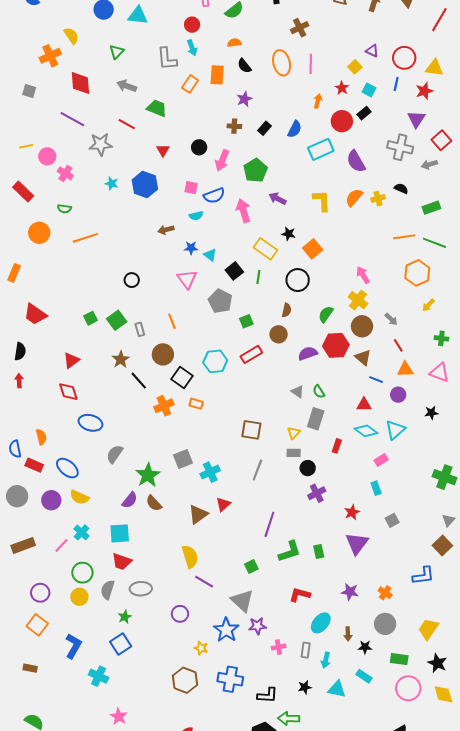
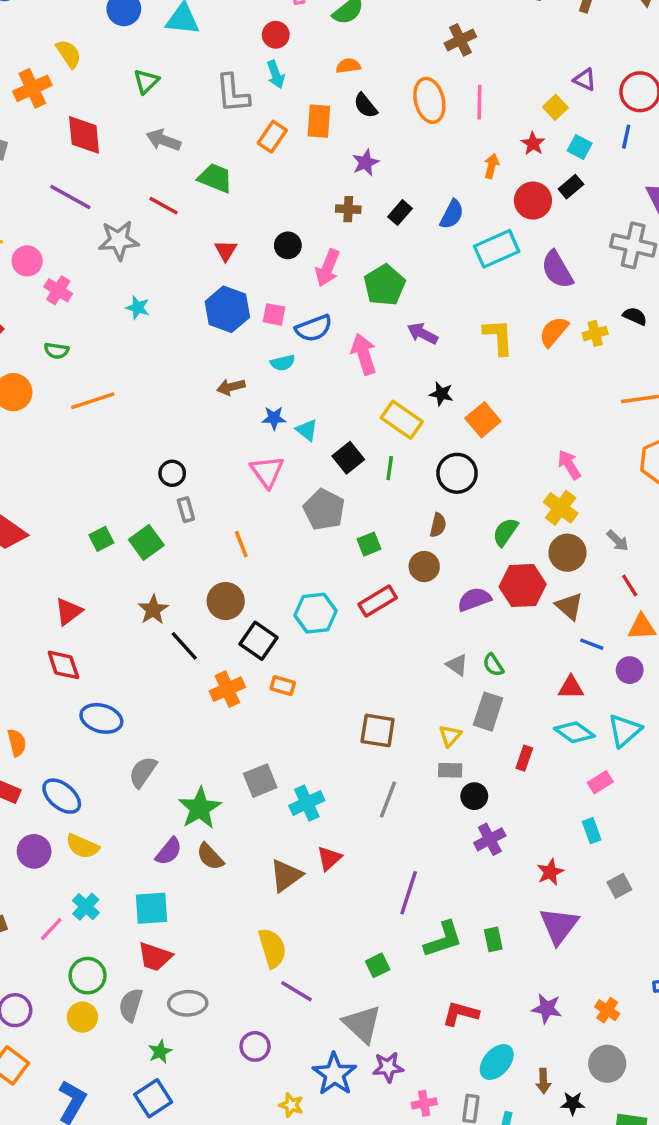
blue hexagon: (145, 184) -> (227, 309), moved
gray rectangle: (140, 329) -> (186, 510), moved

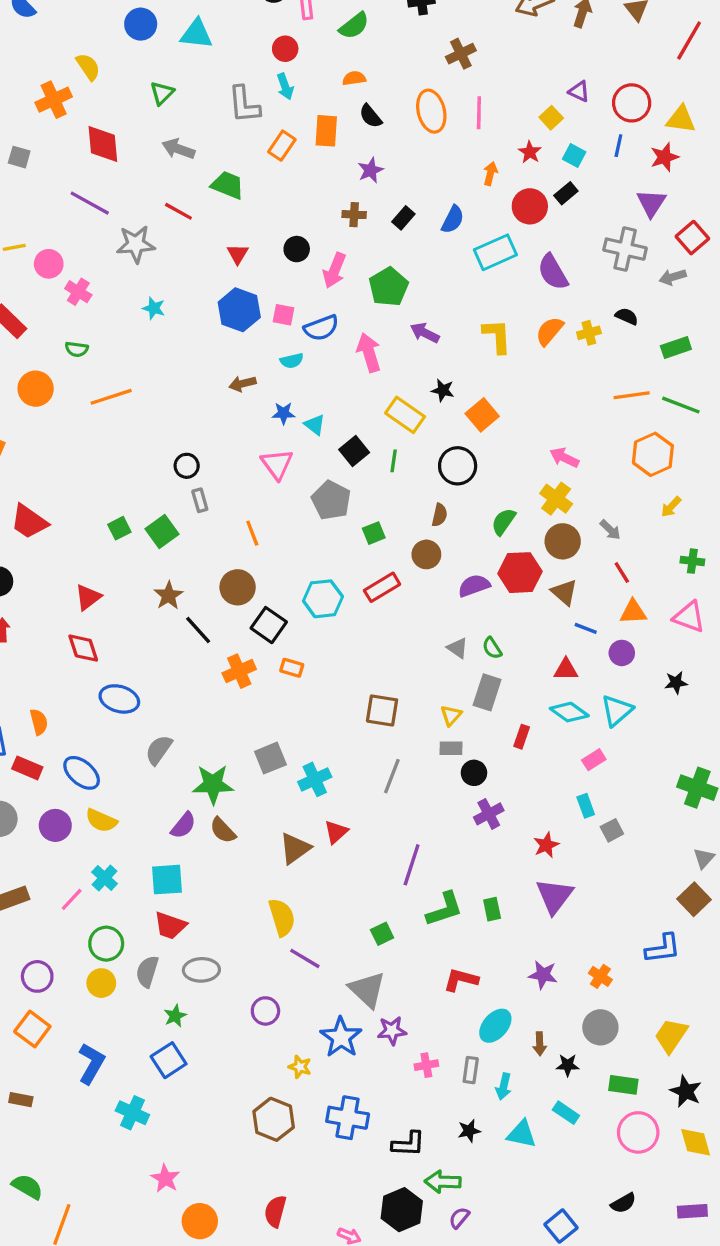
pink arrow: (569, 465) -> (564, 458), turned -32
green star: (200, 808) -> (213, 784), turned 30
gray square: (619, 886) -> (612, 830), moved

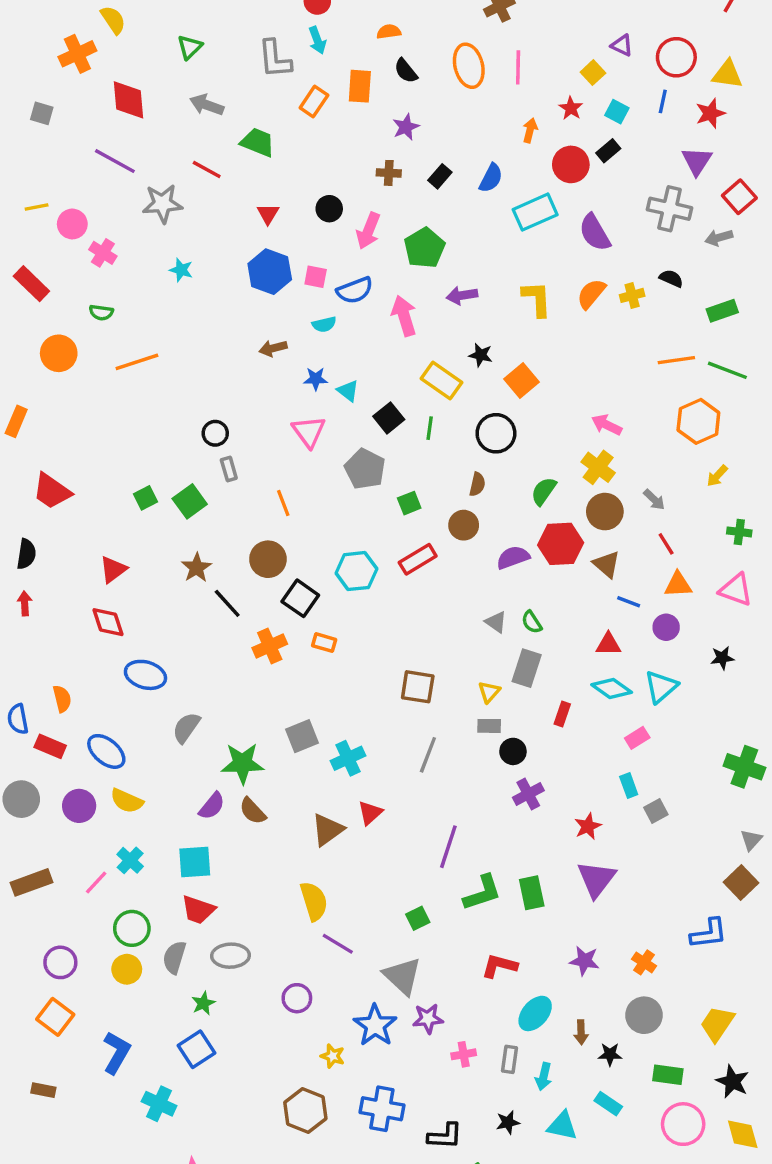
purple arrow: (425, 333) -> (462, 295), turned -36
green rectangle: (492, 909) -> (532, 893), size x1.4

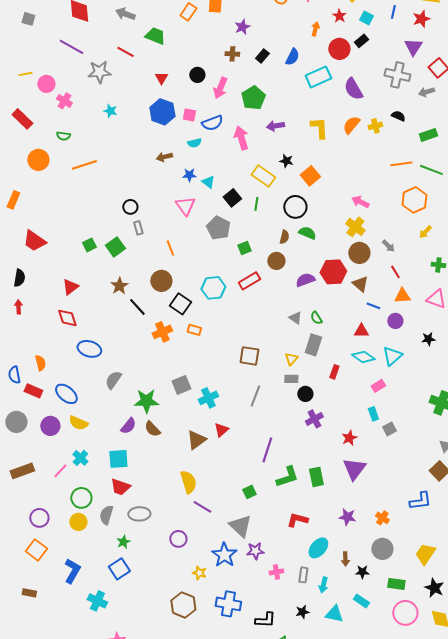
green semicircle: (544, 491) -> (307, 233), moved, turned 78

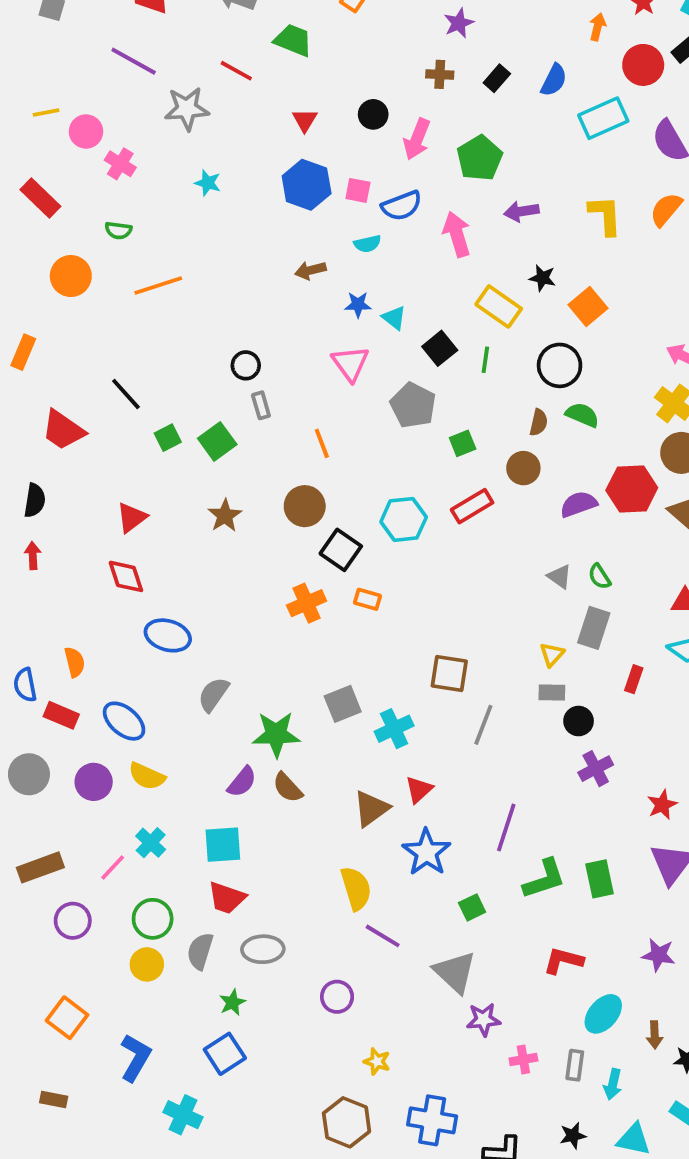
black line: (137, 307) -> (126, 394), moved
brown square: (249, 356) -> (449, 673), moved
purple circle: (39, 518) -> (73, 921), moved
blue star: (224, 555) -> (426, 852), moved

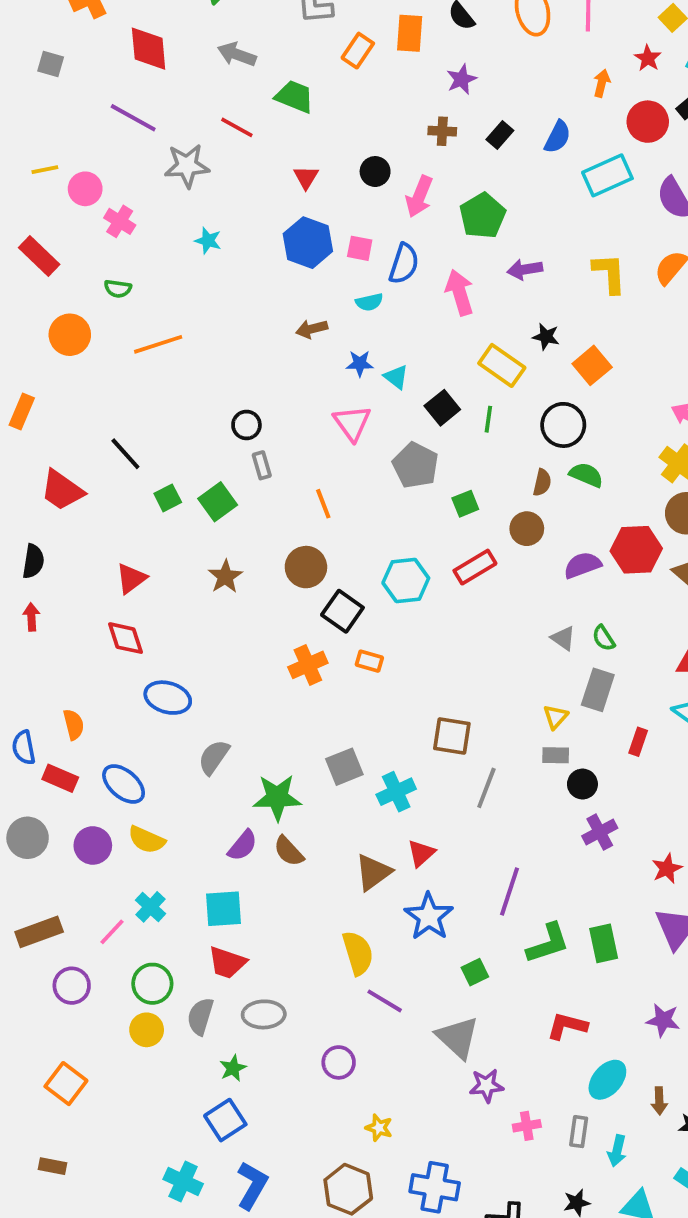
blue semicircle: (402, 206) -> (404, 264), turned -51
blue L-shape: (135, 1058) -> (252, 1185), moved

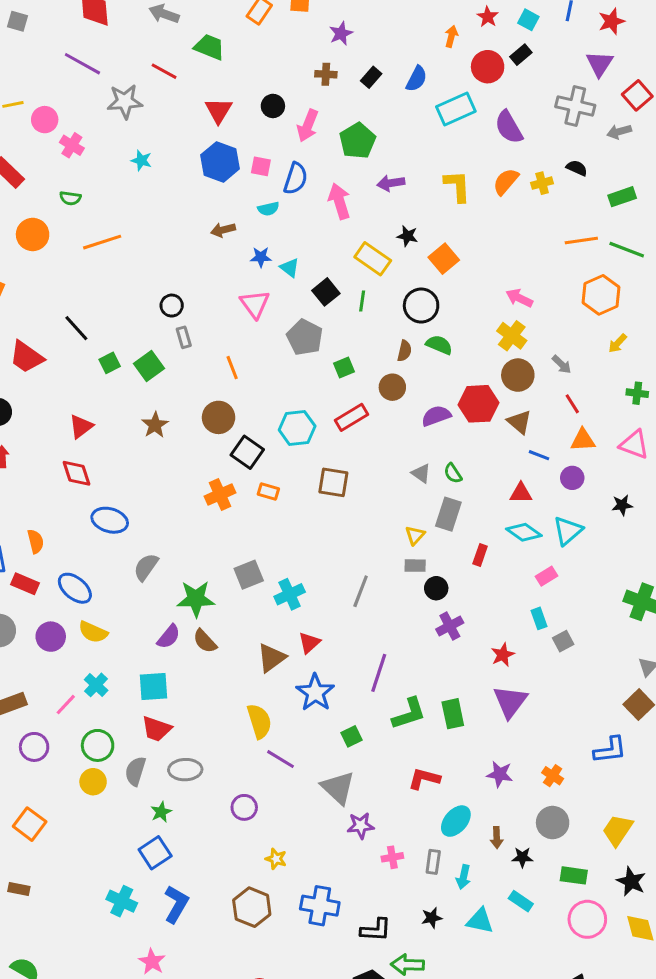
red triangle: (306, 177) -> (219, 111), size x1.4
brown square: (452, 736) -> (333, 482), moved

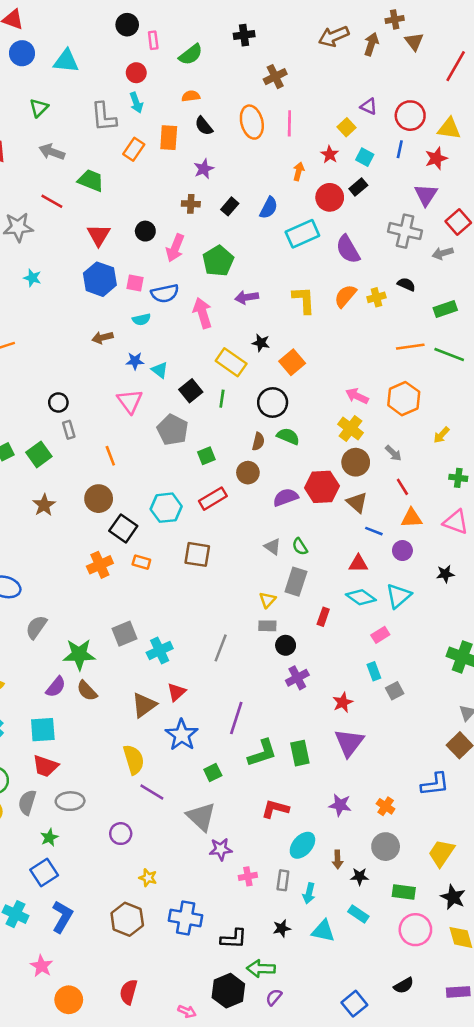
blue semicircle: (296, 179) -> (165, 293), turned 60
orange hexagon: (601, 295) -> (404, 399), moved

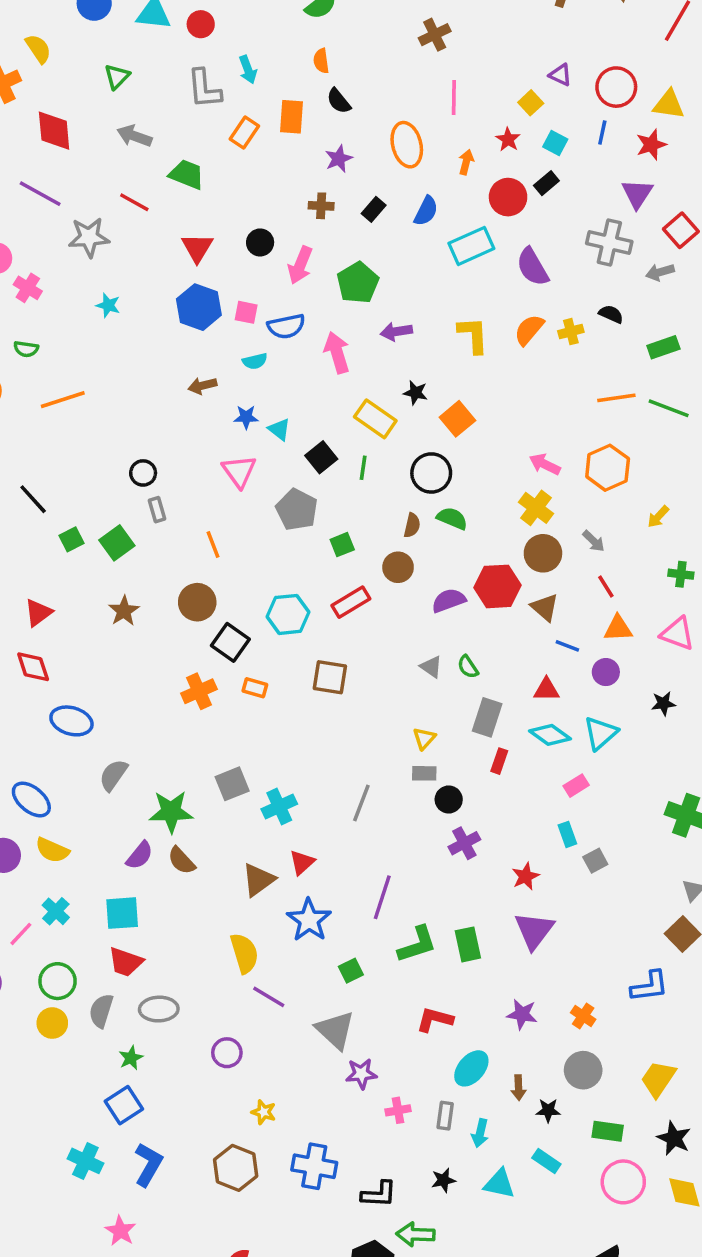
red circle: (136, 73) -> (201, 24), moved
orange semicircle: (191, 96) -> (321, 61), turned -90
orange ellipse: (252, 122) -> (407, 145), moved
gray rectangle: (296, 582) -> (487, 717), moved

